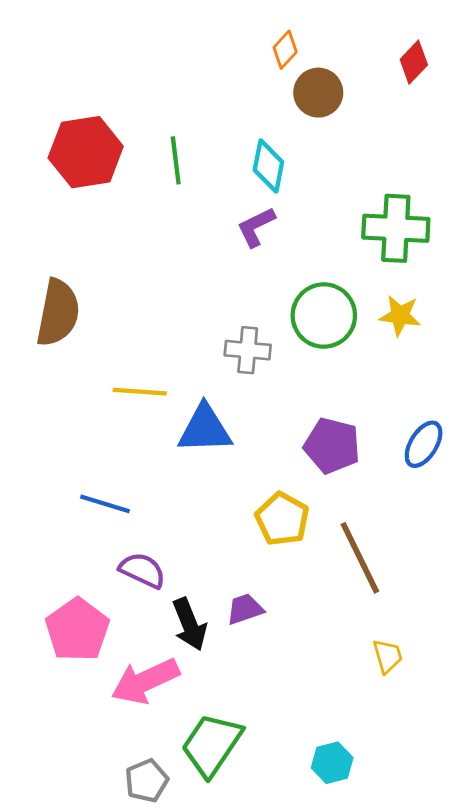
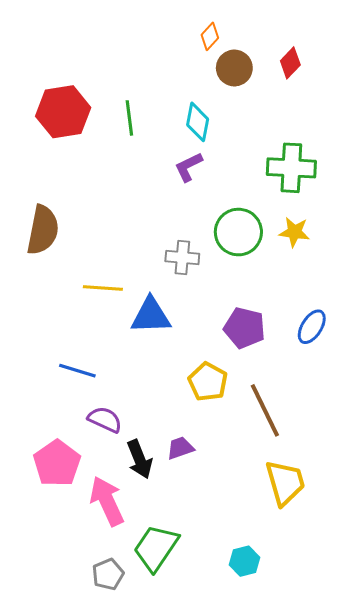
red diamond: (414, 62) -> (290, 63), moved
yellow trapezoid: (388, 656) -> (285, 483), size x1.8
pink arrow: (145, 681) -> (107, 501), turned 90

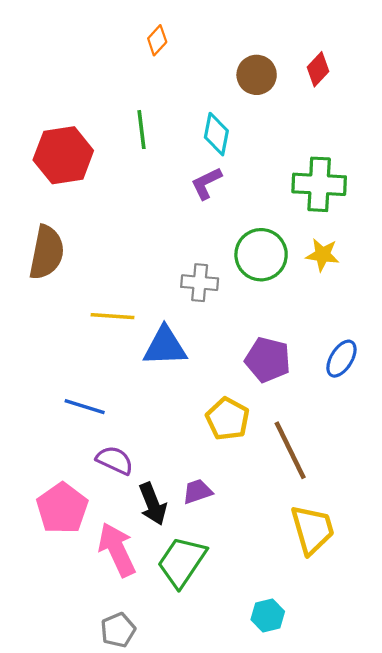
orange diamond: (210, 36) -> (157, 40), moved
red hexagon: (63, 112) -> (63, 155), moved
green trapezoid: (156, 548) -> (182, 562), moved

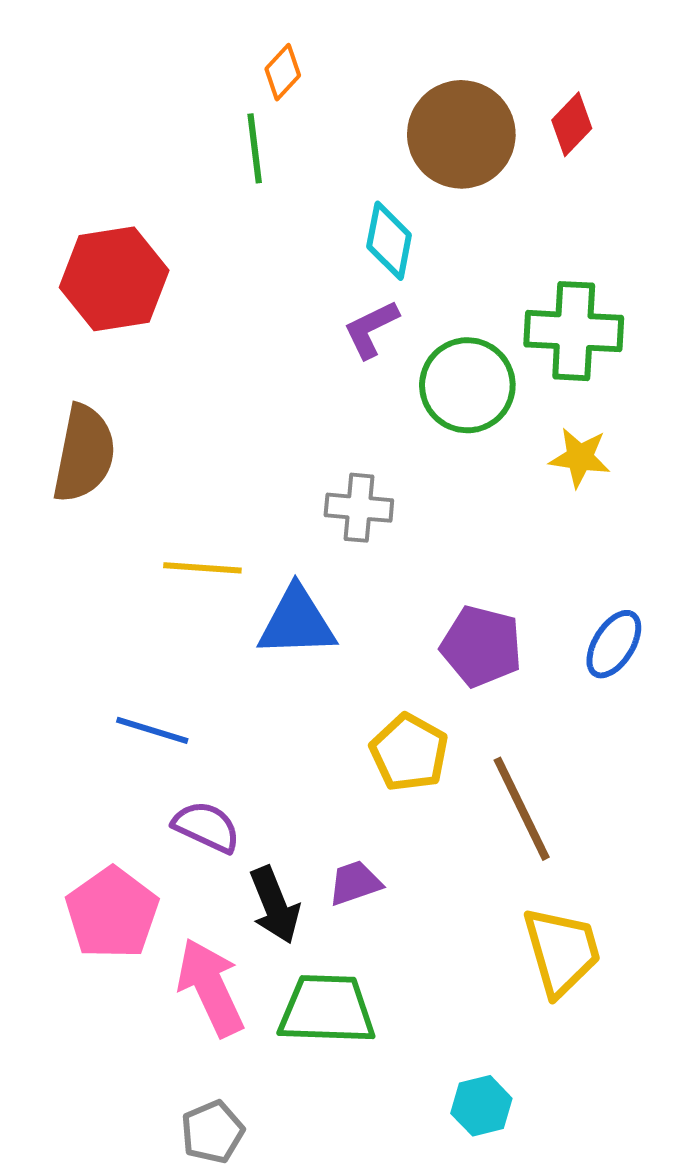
brown circle: (257, 75) -> (461, 134), size x1.5
green line: (142, 130) -> (255, 148), moved
green circle: (261, 255) -> (467, 385), moved
green trapezoid: (182, 562) -> (327, 1009), turned 58

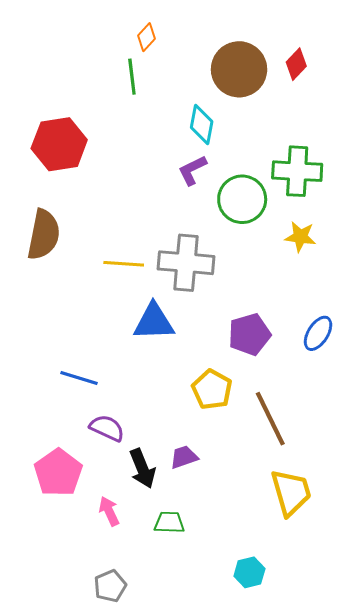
gray cross: (359, 508) -> (186, 263), size x1.6
yellow line: (202, 568) -> (124, 264), moved
purple pentagon: (481, 646) -> (249, 334), turned -30
pink arrow: (210, 987) -> (109, 511), size x0.6
green trapezoid: (327, 1009) -> (169, 523), size x0.6

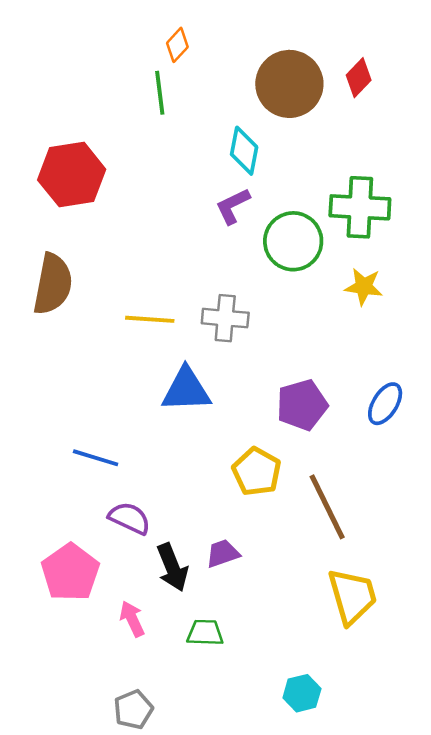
gray cross: (186, 263) -> (225, 318), size x0.7

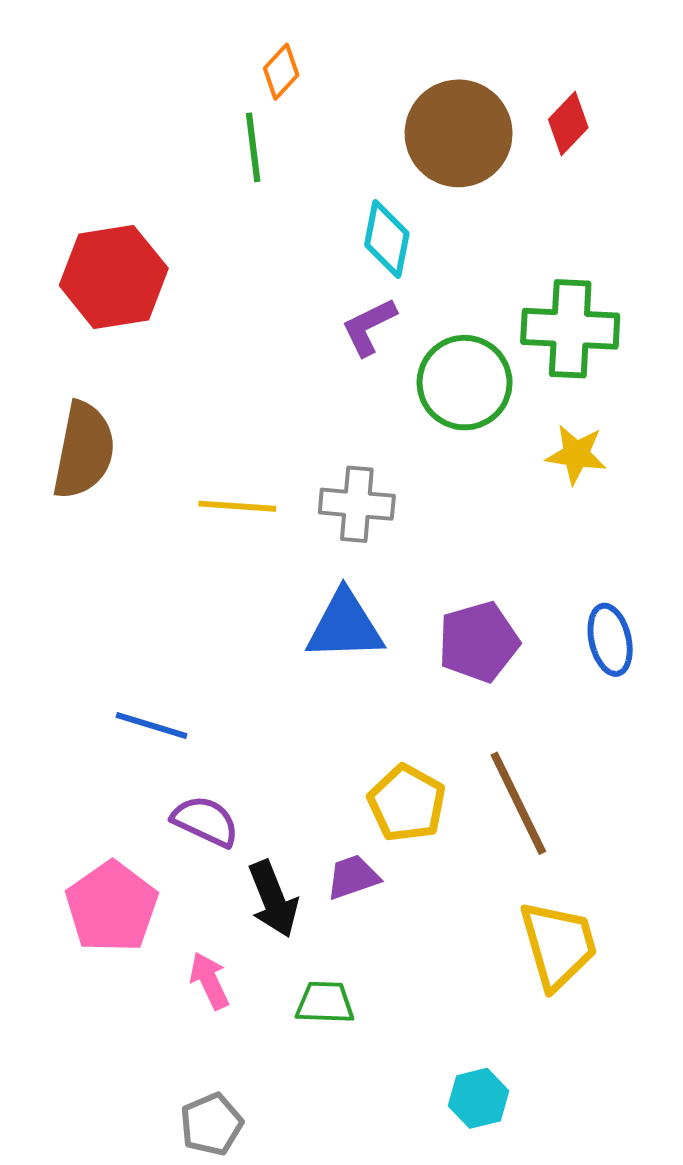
blue triangle: (186, 390) -> (345, 626), moved
blue ellipse: (385, 404) -> (610, 640), turned -45
yellow pentagon: (257, 472) -> (407, 803), moved

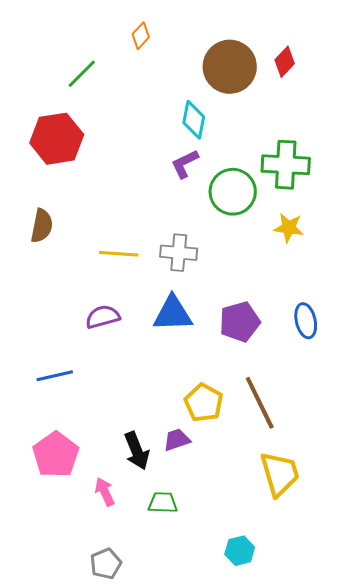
green line: (253, 147) -> (82, 74), moved, turned 52
brown semicircle: (84, 450) -> (42, 226), size x0.7
blue line: (152, 726) -> (55, 376), moved, turned -30
purple semicircle: (205, 821) -> (103, 317), moved, turned -40

